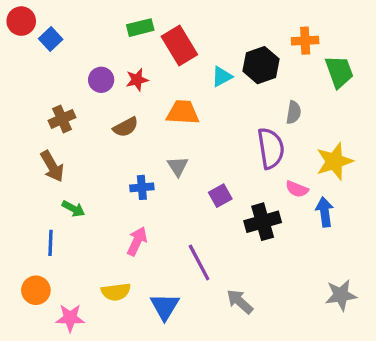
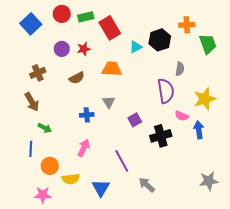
red circle: (21, 21) -> (62, 14), moved
blue square: (51, 39) -> (31, 24), size x1.5
orange circle: (36, 290) -> (50, 166), moved

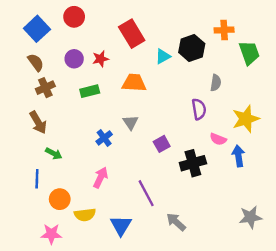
green rectangle: (86, 17) -> (90, 91), moved
brown semicircle: (77, 78) -> (36, 62), moved, turned -98
purple semicircle: (166, 91) -> (199, 109), size x0.7
blue cross: (87, 115) -> (104, 138), turned -32

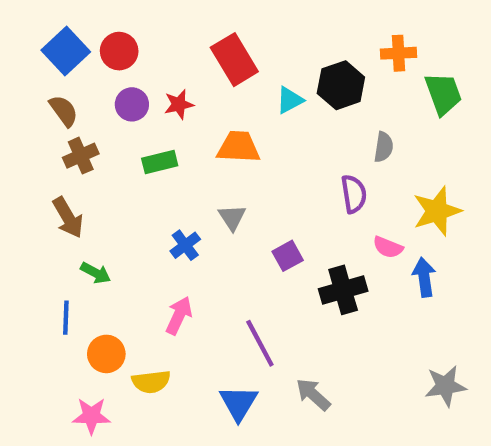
red circle: (74, 17) -> (119, 51), moved
blue triangle: (121, 226) -> (239, 403), moved

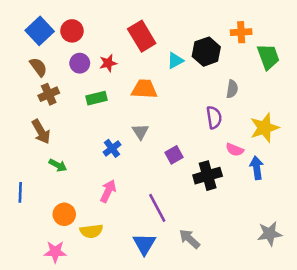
blue line: (66, 318) -> (20, 192), moved

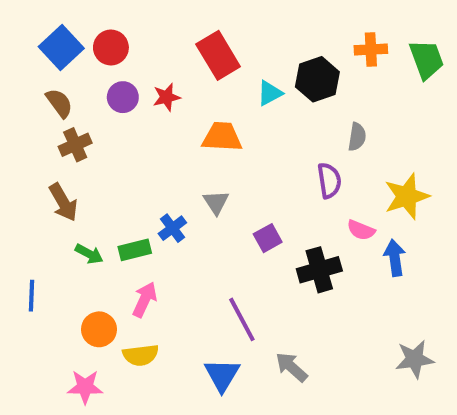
green trapezoid: (268, 57) -> (426, 59), moved
green rectangle: (97, 98) -> (135, 250), moved
pink arrow: (108, 191) -> (145, 300), moved

